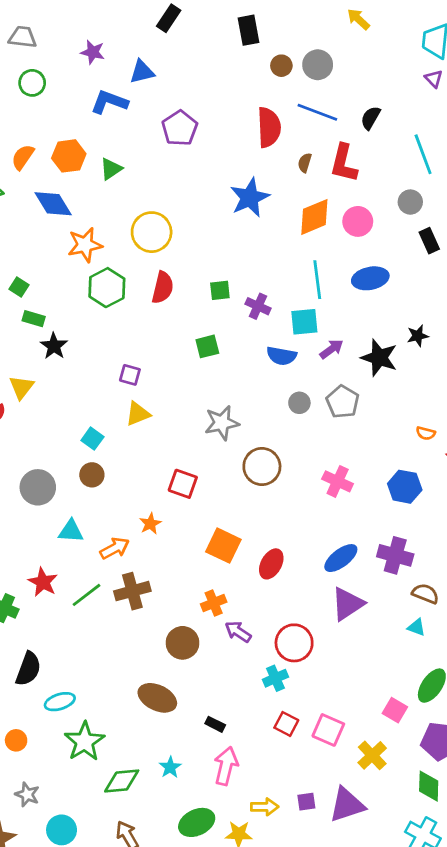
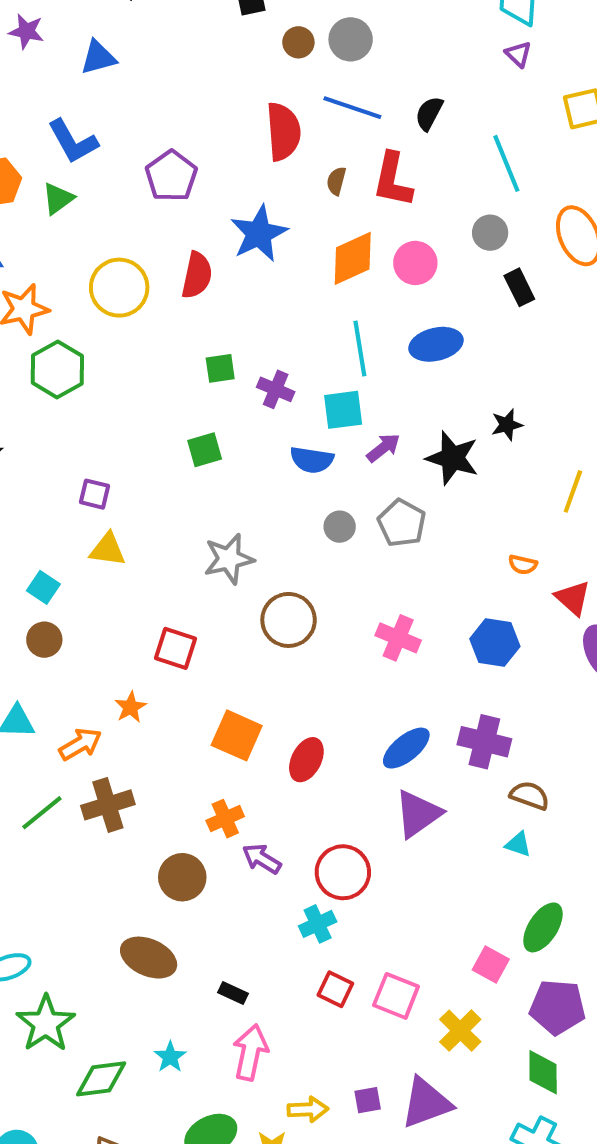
blue L-shape: (109, 102) -> (73, 141), moved, turned -138
purple pentagon: (180, 128) -> (171, 176), moved
red semicircle: (163, 288) -> (197, 275), moved
yellow triangle: (138, 414) -> (108, 550), turned 32

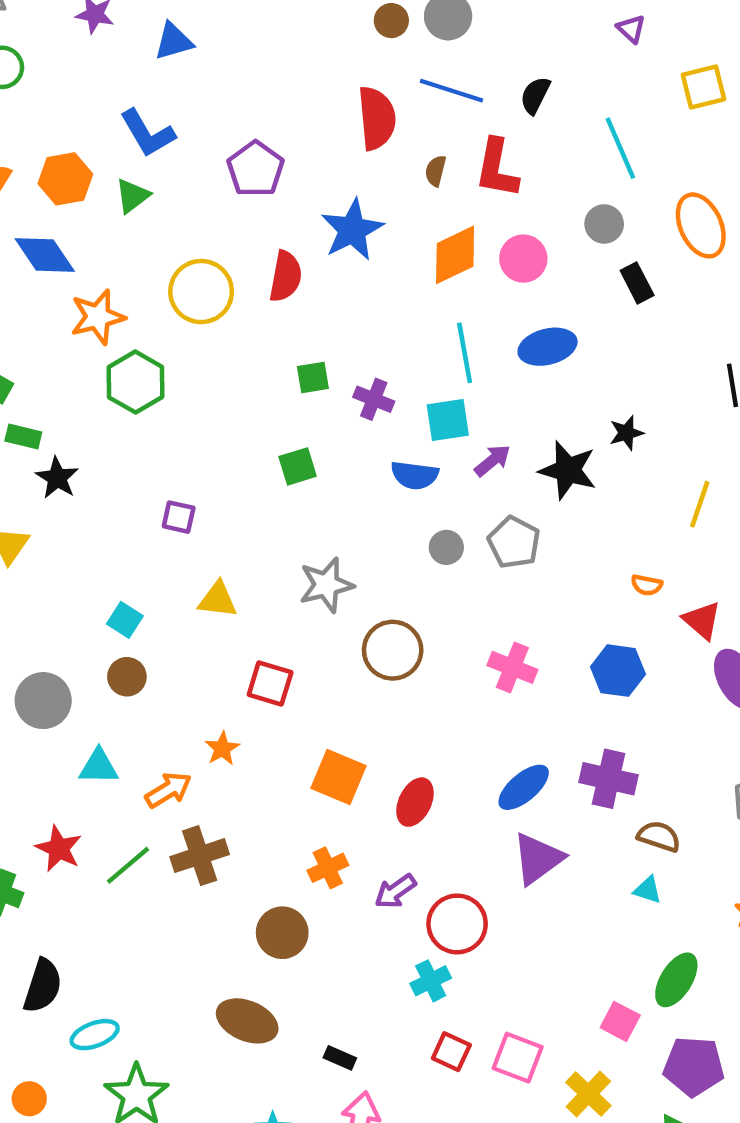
yellow triangle: (108, 550) -> (218, 600), moved
purple arrow: (262, 859) -> (395, 891), moved, turned -66

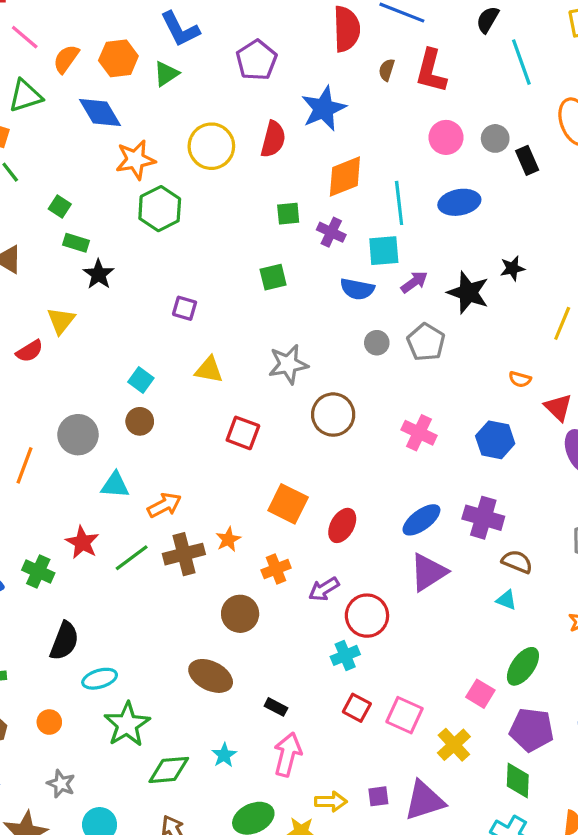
black semicircle: (535, 95) -> (488, 20), moved
gray circle: (604, 224) -> (495, 138), moved
orange diamond: (455, 255) -> (345, 177), moved
orange star: (222, 749) -> (228, 539), moved

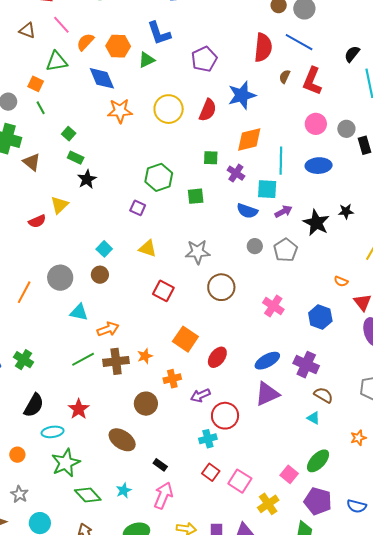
green hexagon: (160, 209) -> (159, 177), moved
red star: (82, 542) -> (79, 409), moved
green diamond: (169, 770) -> (88, 495), turned 44

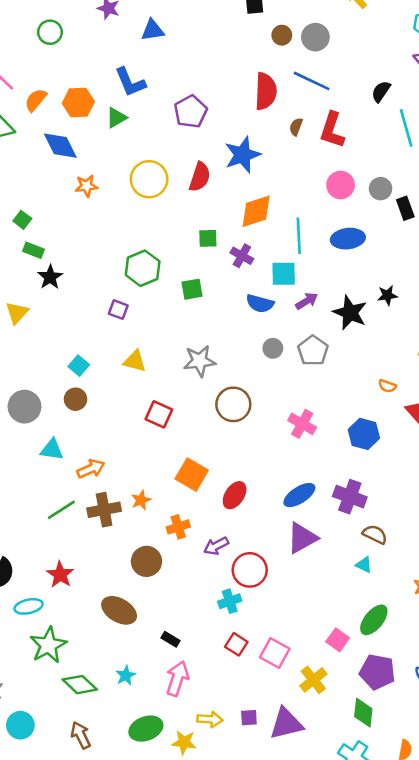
orange star: (120, 111) -> (86, 186), size x0.7

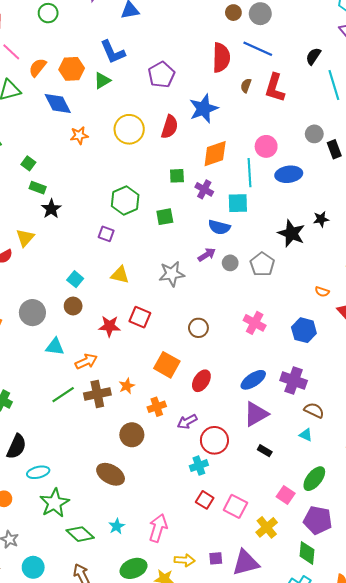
pink circle: (341, 185) -> (266, 146), moved
purple arrow: (307, 301) -> (207, 255), moved
brown circle: (233, 404) -> (198, 328), moved, size x0.7
red star: (60, 575) -> (109, 326), moved, turned -30
black rectangle: (171, 639) -> (265, 451), moved

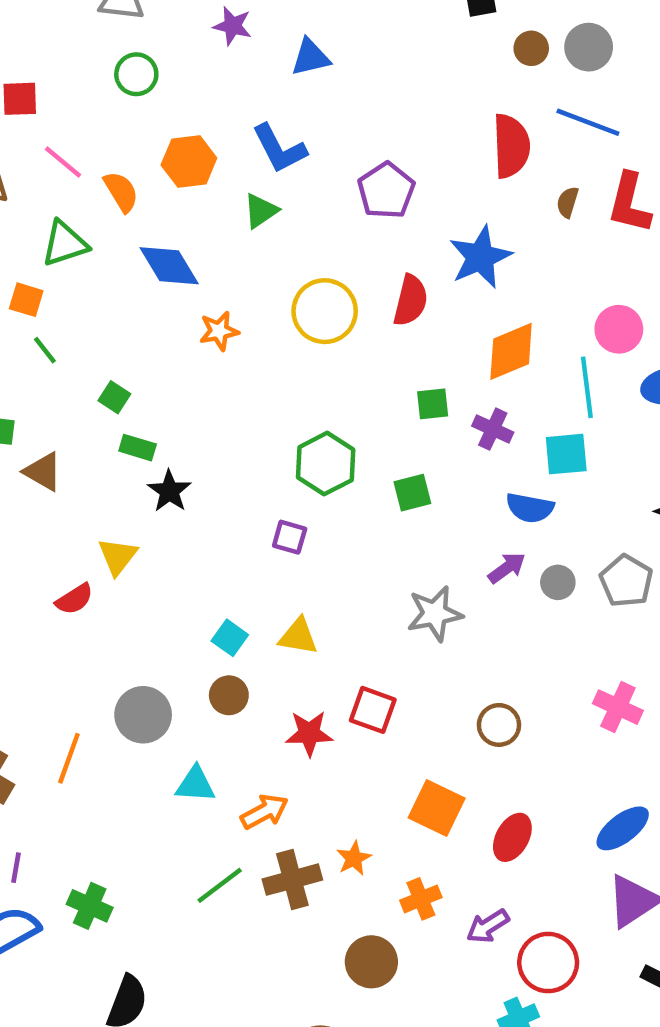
orange semicircle: (38, 67) -> (121, 192), turned 114
orange hexagon: (72, 69) -> (189, 162), moved
yellow triangle: (120, 275) -> (298, 636), moved

